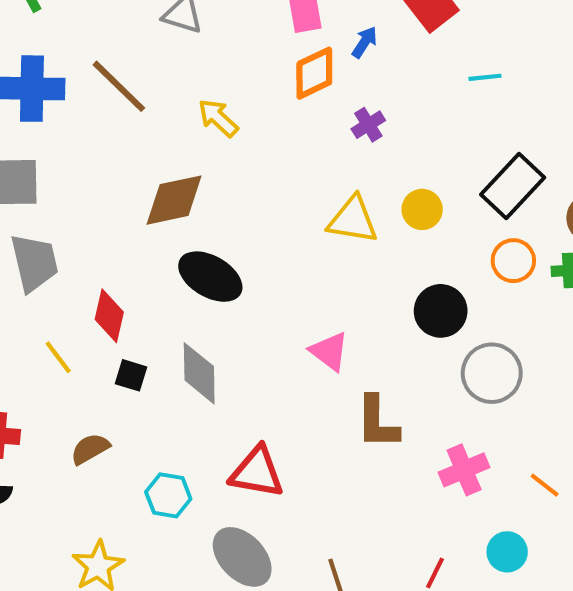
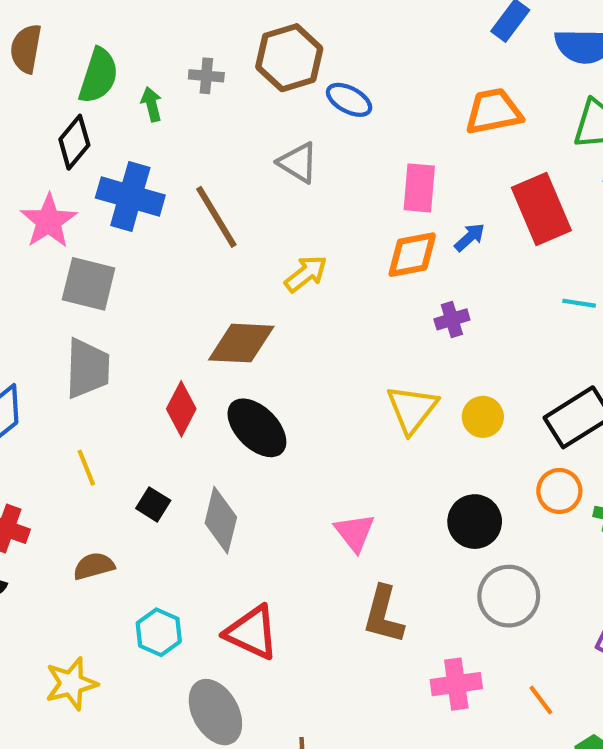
yellow arrow: (218, 118) -> (306, 274), turned 84
yellow triangle: (353, 220) -> (412, 409), turned 44
red diamond: (109, 316) -> (181, 409), moved
orange line: (545, 485) -> (541, 700), moved

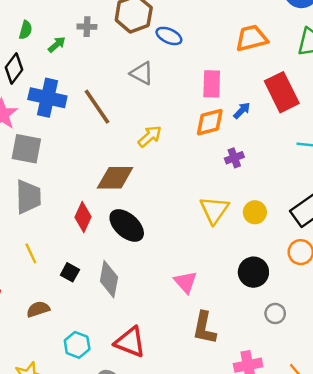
green semicircle: (98, 76) -> (26, 30), size x0.6
green arrow: (152, 104) -> (57, 45), turned 66
gray circle: (509, 596) -> (275, 313), size x0.6

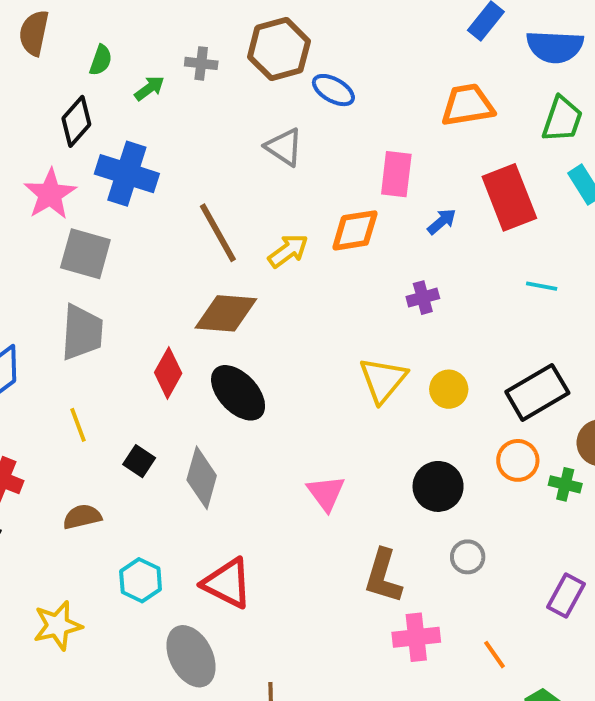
brown line: (97, 107) -> (218, 233), moved
orange diamond: (210, 122) -> (355, 230), moved
brown L-shape: (204, 328) -> (383, 576), moved

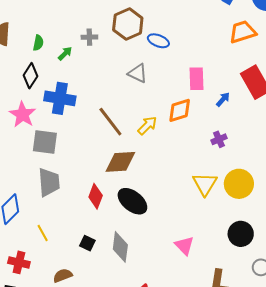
orange trapezoid: (468, 105) -> (243, 32), moved
yellow circle: (449, 389) -> (239, 184), size x1.5
yellow line: (78, 425) -> (43, 233), moved

